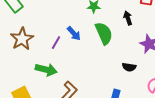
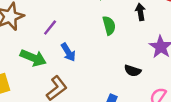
blue arrow: (74, 33) -> (68, 52), moved
green semicircle: (104, 33) -> (109, 25), size x0.7

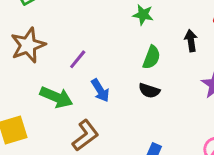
green semicircle: (109, 25) -> (152, 57), turned 36
black semicircle: (133, 71) -> (149, 91), moved

